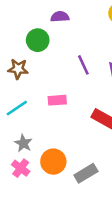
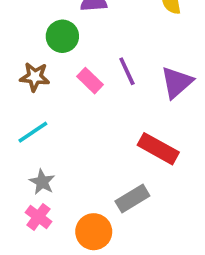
pink rectangle: (57, 100) -> (90, 81), moved, turned 48
orange circle: (53, 162) -> (94, 232), moved
gray rectangle: (86, 173) -> (132, 198), moved

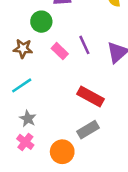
red rectangle: (158, 149) -> (90, 96), moved

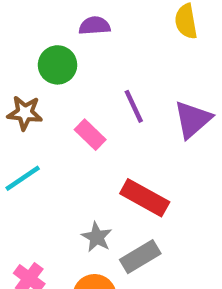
pink rectangle: (60, 51) -> (90, 135), moved
gray star: (28, 119) -> (97, 237), moved

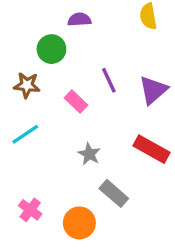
red rectangle: (145, 198) -> (152, 149), moved
gray star: (97, 237) -> (89, 154), moved
gray rectangle: (140, 257) -> (114, 193), turned 72

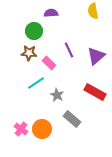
brown star: (27, 85) -> (29, 53), moved
cyan line: (25, 134) -> (36, 83), moved
orange circle: (79, 223) -> (42, 129), moved

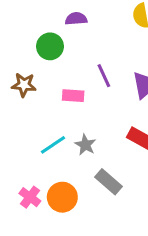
brown star: (29, 53) -> (24, 85), moved
pink rectangle: (49, 63) -> (73, 96), turned -40
cyan line: (36, 83) -> (53, 145), moved

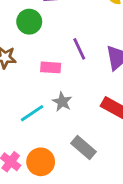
gray star: (85, 145) -> (62, 102), moved

